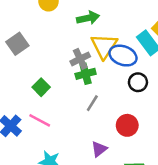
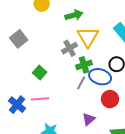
blue ellipse: (123, 56) -> (100, 77), moved
green cross: (86, 74) -> (84, 65), moved
pink line: (40, 120) -> (40, 99), turned -30

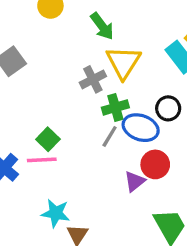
green arrow: (74, 15) -> (102, 26), turned 66
green square: (40, 72) -> (48, 139), moved
purple triangle: (89, 119) -> (135, 181), moved

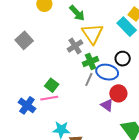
purple triangle: (135, 181) -> (107, 105), turned -40

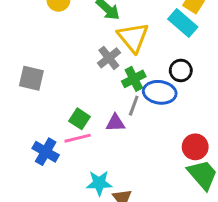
gray square: (24, 40) -> (31, 78), moved, turned -30
red circle: (118, 93) -> (195, 147), moved
purple triangle: (107, 105) -> (115, 123), moved, turned -32

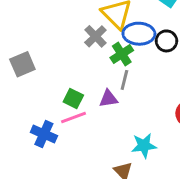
gray square: (31, 78) -> (22, 64), turned -30
blue ellipse: (160, 92) -> (139, 34), moved
cyan star: (99, 183) -> (144, 146), moved

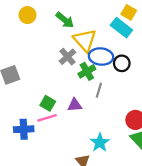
gray line: (124, 80) -> (99, 90), moved
blue cross: (44, 134) -> (24, 129), turned -30
cyan star: (144, 146) -> (100, 143), turned -30

